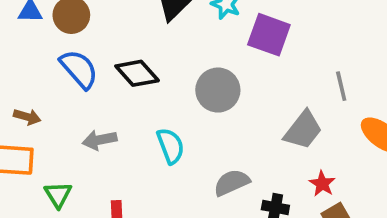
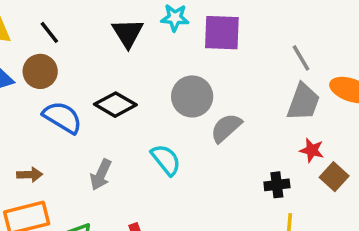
gray trapezoid: (303, 130) -> (303, 102), moved
gray arrow: (100, 140) -> (101, 175), turned -36
gray semicircle: (232, 183) -> (226, 128), moved

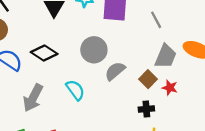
gray line: (301, 58) -> (156, 20), moved
gray arrow: (101, 175) -> (33, 98), size x1.4
brown square: (334, 177) -> (148, 79), moved

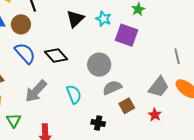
gray line: (156, 20) -> (177, 56), moved
brown square: (148, 79) -> (127, 106), moved
black cross: (146, 109) -> (98, 123), moved

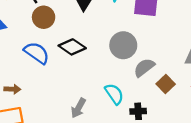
brown circle: (21, 24) -> (44, 17), moved
gray arrow: (36, 91) -> (78, 108), moved, size x0.7
cyan semicircle: (74, 94) -> (114, 94), moved

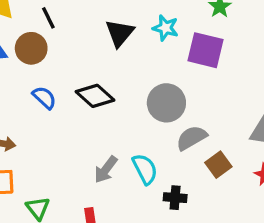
brown circle: (44, 17) -> (31, 48), moved
blue semicircle: (37, 53) -> (44, 98), size x0.7
gray arrow: (78, 108) -> (106, 169), moved

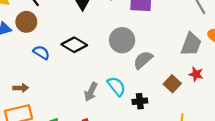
brown square: (218, 165) -> (172, 84), moved

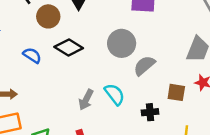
brown circle: (26, 22) -> (48, 16), moved
brown square: (172, 84) -> (176, 92), turned -35
black cross: (140, 101) -> (150, 112), moved

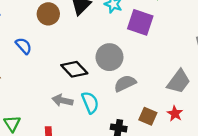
black diamond: (69, 48) -> (74, 69), moved
gray arrow: (86, 100) -> (63, 100), turned 60

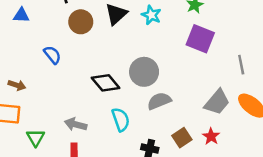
purple square: (140, 22) -> (200, 39), moved
gray arrow: (63, 100) -> (76, 124), moved
brown square: (148, 116) -> (182, 138), turned 30

